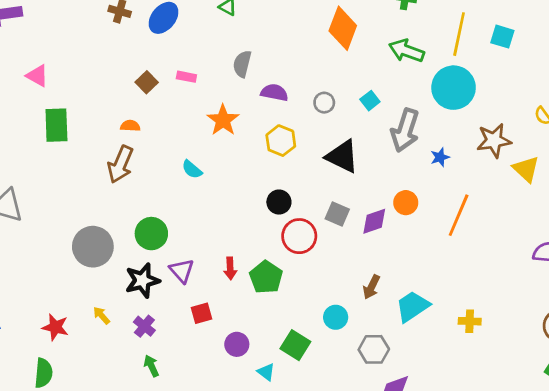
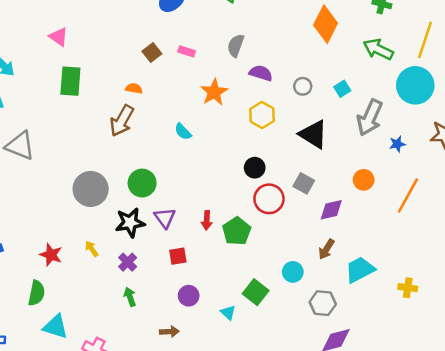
purple diamond: (374, 221) -> (331, 210), moved
purple circle: (237, 344) -> (189, 296), moved

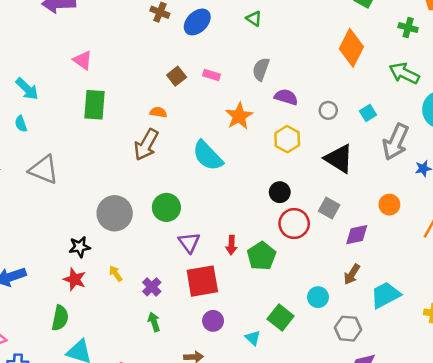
cyan semicircle: (183, 132) -> (208, 156), size x1.8
black star: (130, 223) -> (80, 247), moved, size x0.7
red square: (178, 256) -> (202, 281), size x1.8

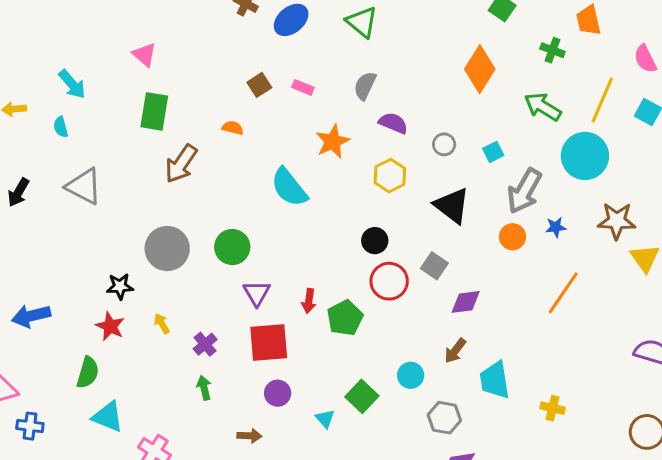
green triangle: (254, 19) -> (362, 22), size x1.6
brown arrow: (146, 145) -> (181, 164), moved
orange circle: (389, 205) -> (513, 237), moved
cyan trapezoid: (385, 295) -> (495, 380), turned -76

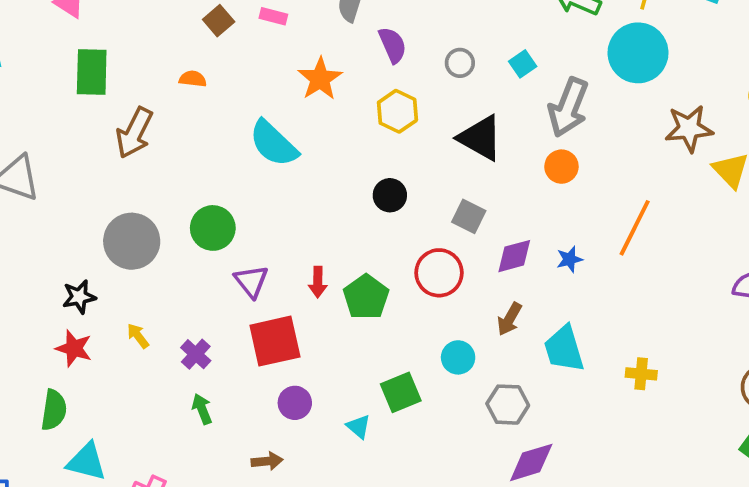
purple semicircle: (393, 123) -> (393, 45), turned 52
blue star: (556, 227) -> (569, 259), moved
red circle: (389, 281) -> (439, 273), moved
green square: (362, 396) -> (401, 392), turned 32

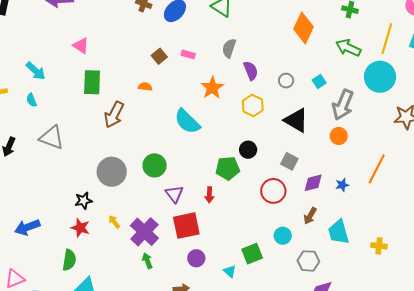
green pentagon: (366, 297) -> (228, 168), moved, turned 30
purple cross: (196, 354) -> (144, 232), size x1.8

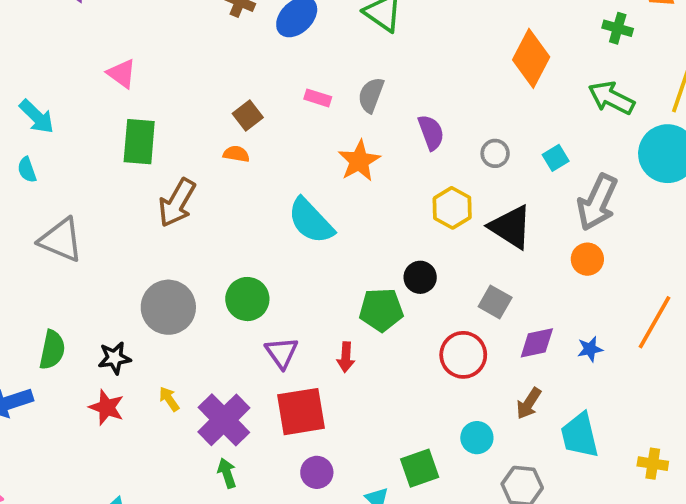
gray semicircle: (229, 48) -> (371, 95), moved
brown square: (159, 56) -> (248, 115), moved
yellow hexagon: (253, 106) -> (452, 208), moved
green semicircle: (69, 260) -> (52, 350), moved

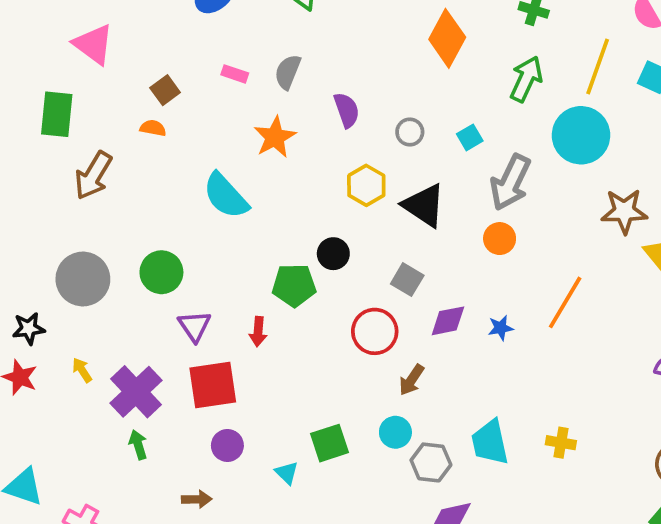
pink triangle: (122, 74) -> (94, 44), moved, size x1.4
green arrow: (611, 98) -> (526, 79), turned 87
brown arrow: (529, 403) -> (412, 380), moved
cyan trapezoid: (580, 435) -> (490, 442), moved
cyan circle: (477, 438) -> (395, 432), moved

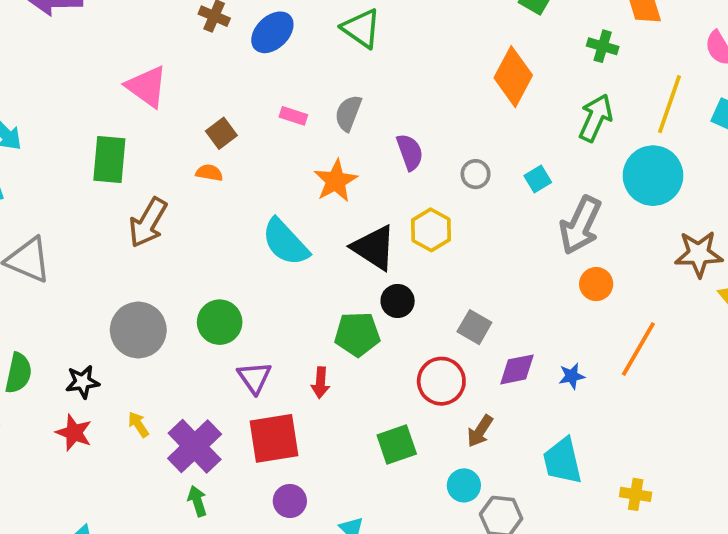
black triangle: (424, 205) -> (374, 248), moved
orange circle: (500, 239) -> (596, 284), moved
cyan trapezoid: (490, 442) -> (563, 461), moved
green square: (330, 443) -> (397, 444), moved

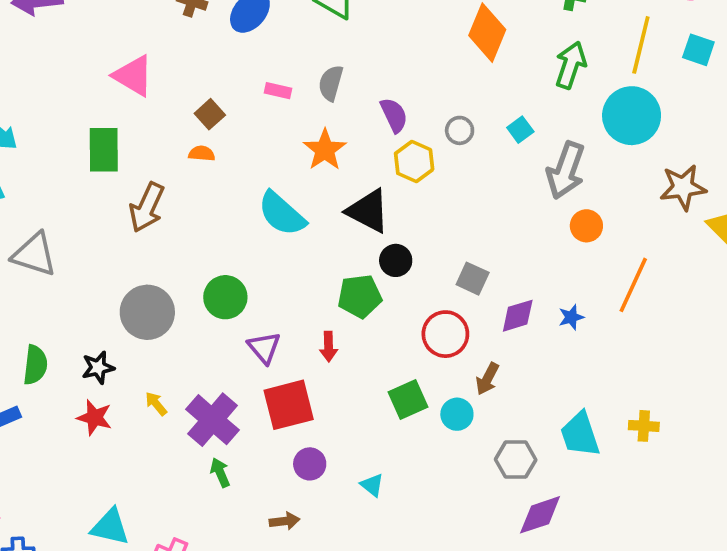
yellow hexagon: (431, 230) -> (414, 161), moved
cyan trapezoid: (563, 461) -> (580, 434), moved
cyan circle: (464, 485) -> (457, 414), moved

